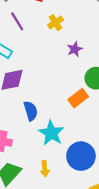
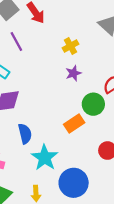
yellow cross: (56, 23) -> (70, 46), moved

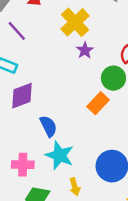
yellow cross: (70, 46) -> (75, 22), size x1.6
cyan star: (45, 158) -> (60, 155), moved

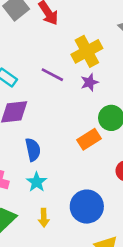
purple line: (17, 31) -> (52, 75), moved, turned -35
cyan star: (60, 155) -> (37, 182), size x0.7

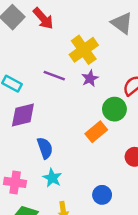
blue circle: (87, 207) -> (102, 195), size x0.6

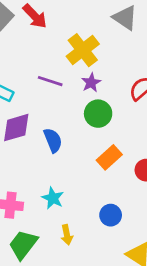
green circle: (114, 109) -> (98, 114), moved
orange rectangle: (96, 132) -> (109, 157), moved
blue semicircle: (45, 148) -> (53, 140), moved

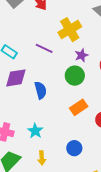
purple star: (91, 83) -> (81, 55), moved

